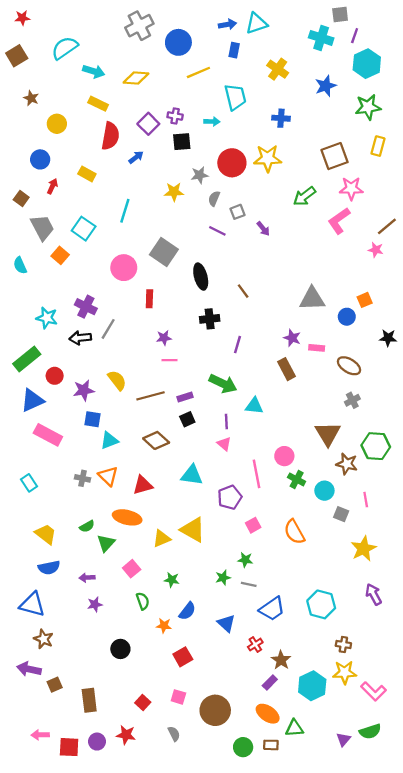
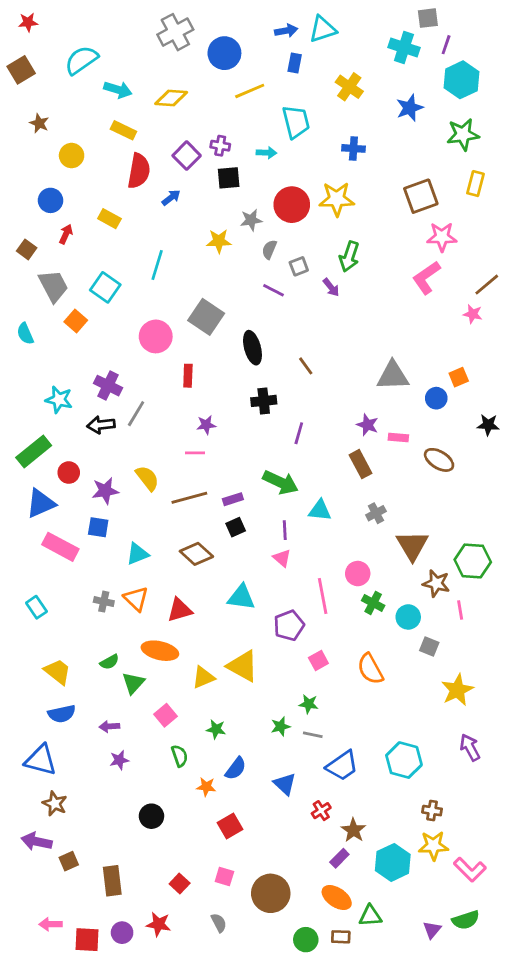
green arrow: (304, 196) -> (349, 257), moved, turned -35
pink line: (169, 360) -> (195, 453), moved
gray cross: (352, 400) -> (376, 513), moved
blue square: (93, 419) -> (98, 527), moved
pink line: (366, 500) -> (460, 610), moved

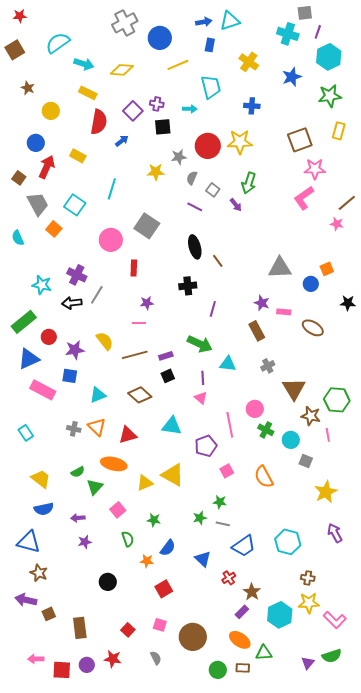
red arrow: (66, 234) -> (47, 167), size x1.6
gray square: (299, 266) -> (213, 190), turned -32
black ellipse: (252, 348) -> (195, 247), moved

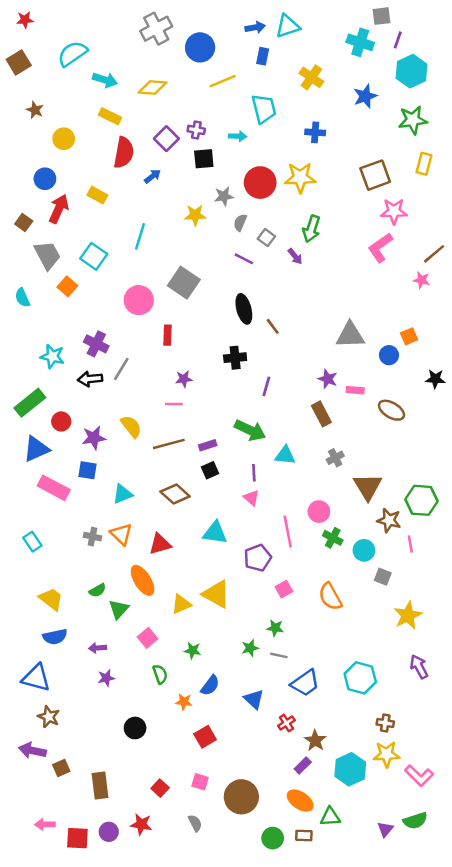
orange ellipse: (114, 464) -> (143, 580), turned 45

